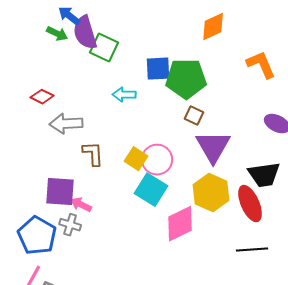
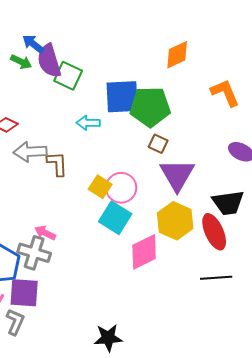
blue square: (158, 69) -> (122, 97), size x1.4
brown L-shape: (93, 154) -> (57, 164), moved
purple square: (60, 192) -> (24, 293), moved
gray cross: (70, 225) -> (34, 253), size x1.5

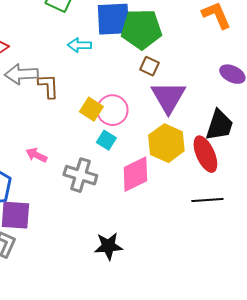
black trapezoid: (228, 203) -> (219, 125), turned -64
cyan square: (115, 218) -> (106, 140), size x0.6
gray cross: (34, 253) -> (80, 175), moved
black star: (108, 338) -> (108, 246), moved

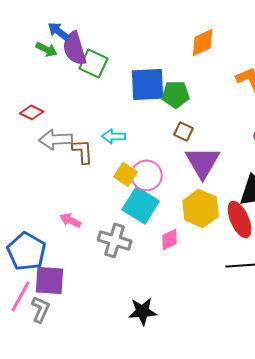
green pentagon: (141, 29) -> (176, 94), size x0.7
cyan arrow: (79, 45) -> (114, 136), moved
cyan square: (106, 140) -> (141, 205), size x1.8
pink diamond: (135, 174) -> (170, 239), size x0.6

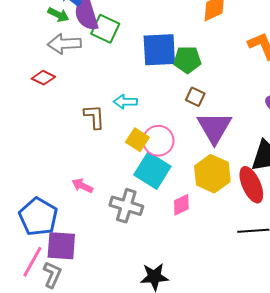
gray arrow: (56, 139) -> (64, 44), moved

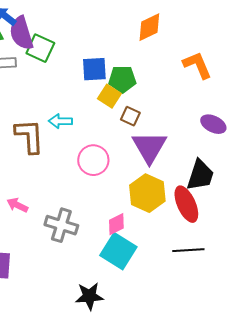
blue square: (159, 50) -> (94, 69), size x0.7
brown L-shape: (94, 117) -> (29, 136), size x1.4
yellow square: (137, 140) -> (109, 96), moved
cyan square: (152, 171) -> (118, 251), moved

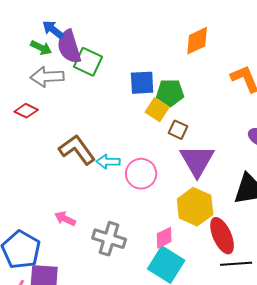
cyan arrow: (60, 121) -> (108, 162), moved
brown L-shape: (29, 136) -> (77, 150), turned -33
red ellipse: (186, 204) -> (222, 236), moved

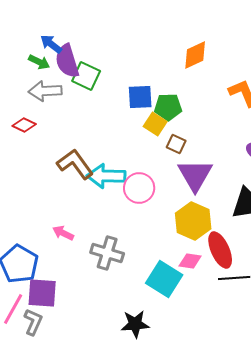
cyan arrow: (108, 162) -> (106, 176), size x1.6
pink diamond: (164, 238) -> (190, 261), moved, turned 35

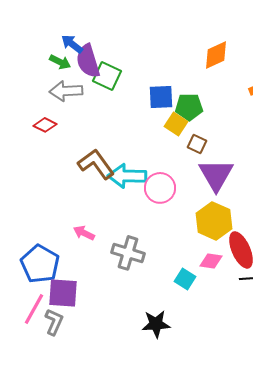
cyan square: (164, 279) -> (185, 279), size x0.6

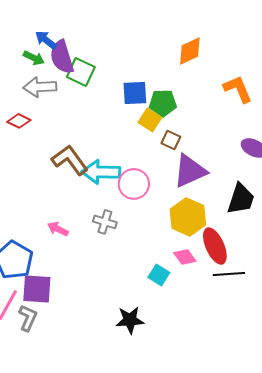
purple triangle: (216, 175) -> (190, 171), turned 36
gray cross: (128, 253) -> (105, 222), moved, size x0.7
pink diamond: (211, 261) -> (185, 257), turned 45

